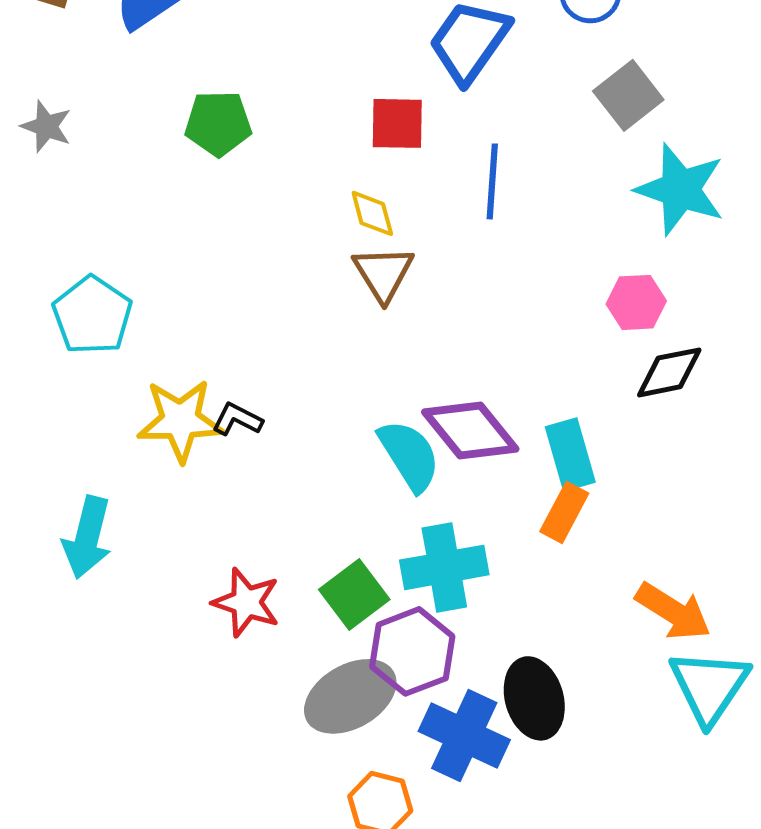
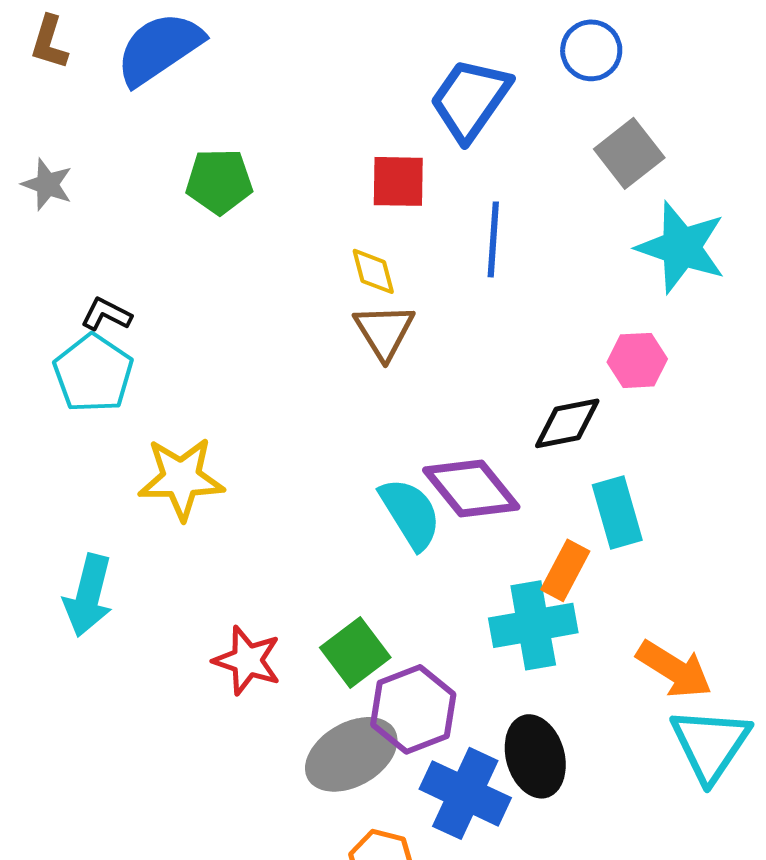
black diamond: (669, 372) -> (567, 423), moved
black L-shape: (237, 419) -> (106, 314), moved
cyan rectangle: (570, 454) -> (617, 512), moved
cyan cross: (444, 567) -> (533, 625), moved

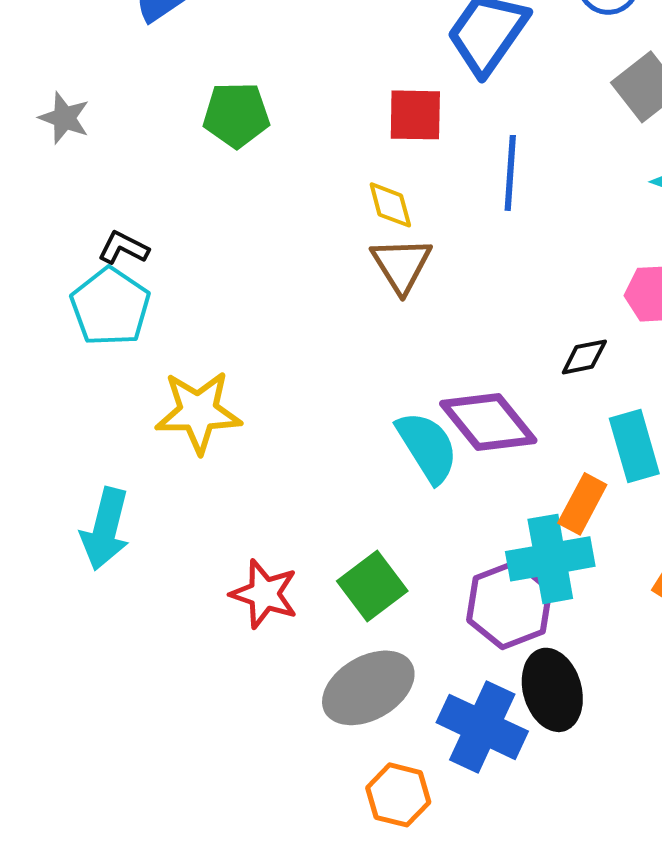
black diamond: (567, 423) -> (584, 357), size x0.7
purple hexagon: (413, 709) -> (509, 605), moved

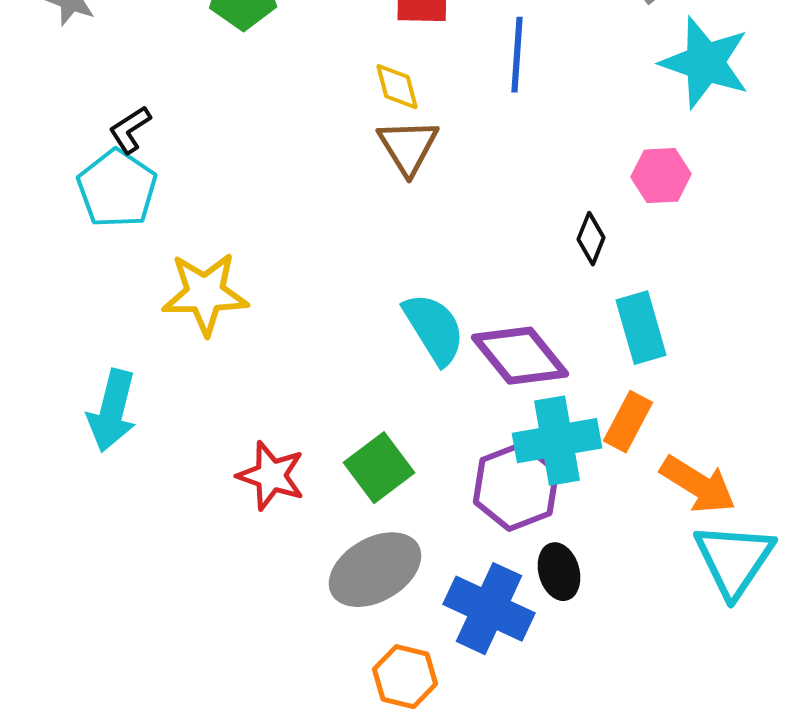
black L-shape: (123, 248) -> (130, 130), turned -60
black diamond: (584, 357) -> (591, 239), turned -57
purple diamond: (488, 422) -> (520, 356), moved
orange rectangle: (582, 504) -> (628, 422), moved
black ellipse: (552, 690) -> (559, 572), size x0.7

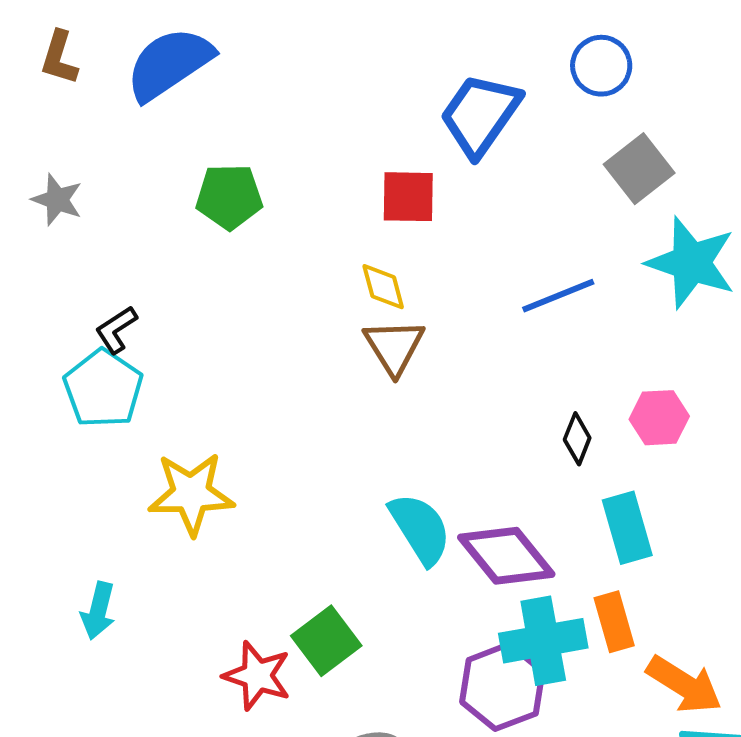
blue line: (517, 55) -> (558, 296), moved, turned 64
pink hexagon: (661, 176) -> (659, 418), moved
cyan arrow: (112, 411) -> (98, 611), size x0.7
orange rectangle: (628, 422) -> (614, 622), turned -44
green square: (379, 468) -> (326, 641), moved

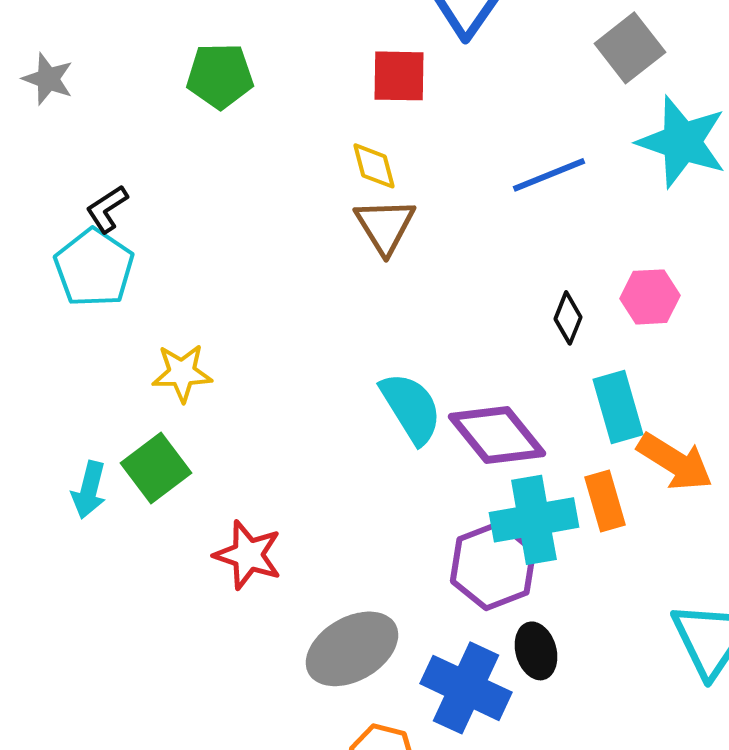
yellow star: (191, 494) -> (182, 373), size x0.7
green square: (326, 641) -> (156, 468), moved
orange arrow: (684, 685) -> (675, 462), moved

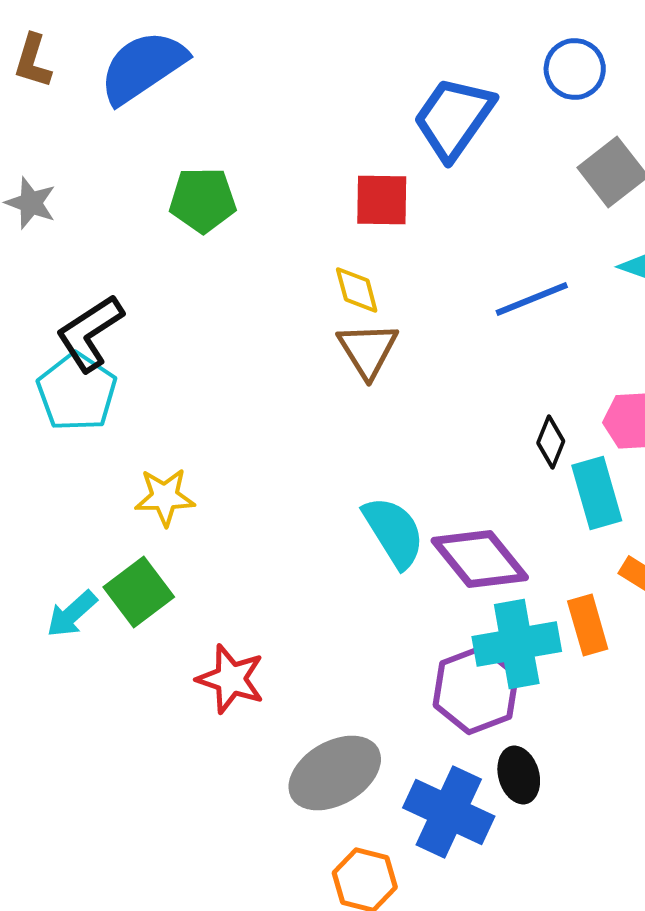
black L-shape: (107, 209) -> (90, 333), size x1.6
cyan rectangle: (618, 407) -> (597, 493), moved
cyan arrow: (89, 490) -> (72, 614), turned 34

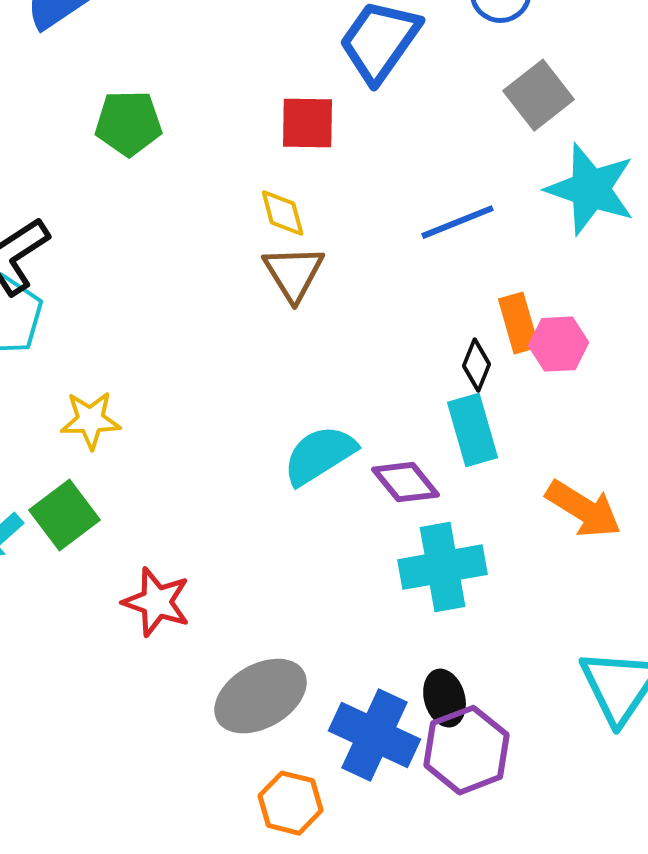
cyan rectangle: (597, 493) -> (473, 430), moved
cyan semicircle: (394, 532) -> (320, 455), turned -90
purple diamond: (480, 559) -> (406, 482), size x0.7
orange rectangle: (588, 625) -> (519, 323), moved
purple hexagon: (476, 690) -> (467, 750), moved

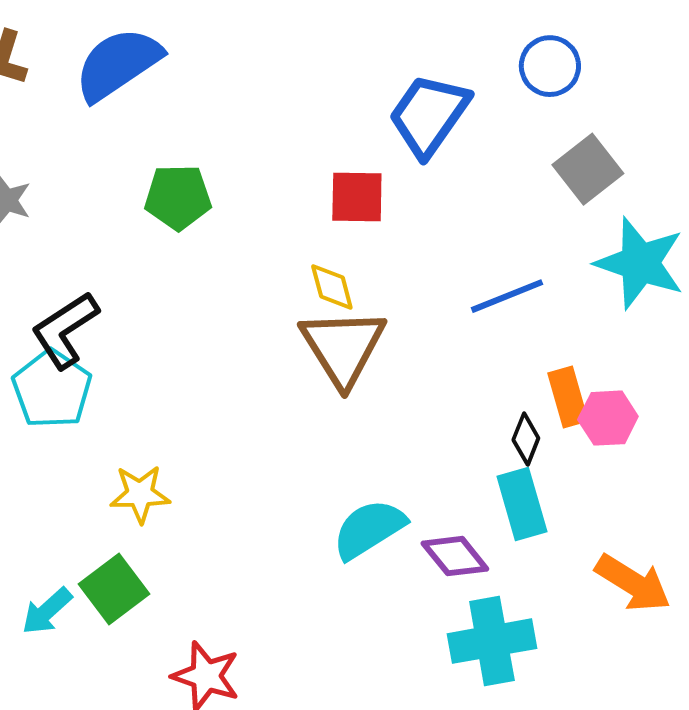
brown triangle: (294, 273) -> (343, 347), size x1.4

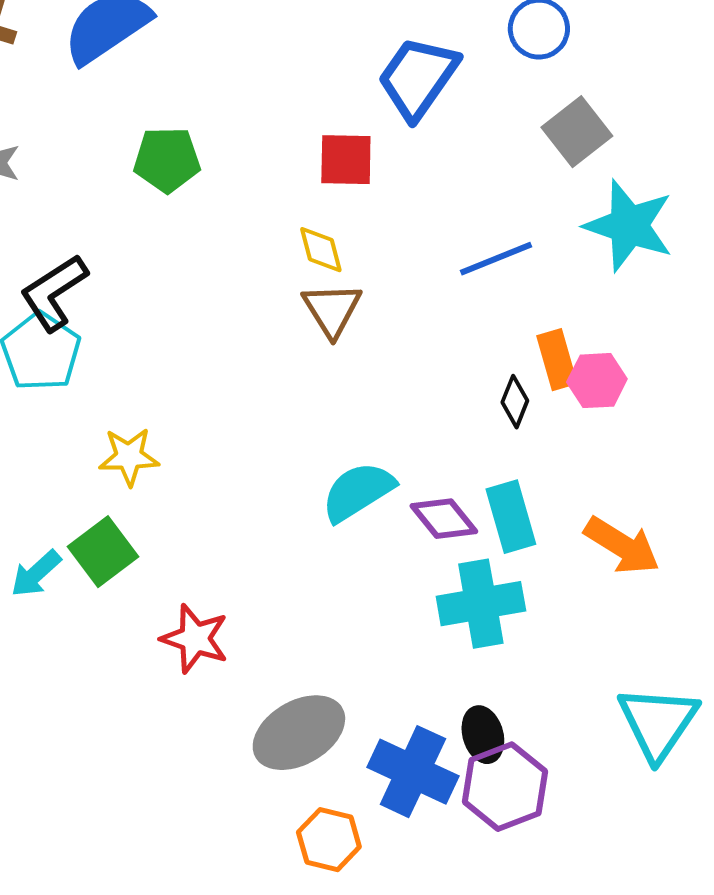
brown triangle: (343, 347) -> (332, 310), size x0.7
cyan rectangle: (522, 504) -> (511, 517), moved

